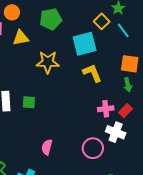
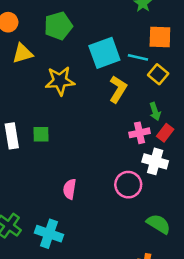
yellow square: (102, 21) -> (158, 74), moved
cyan line: (123, 30) -> (138, 57), moved, turned -35
orange square: (130, 64) -> (160, 37), moved
yellow L-shape: (92, 73) -> (118, 89), turned 60
green arrow: (128, 85) -> (155, 111), moved

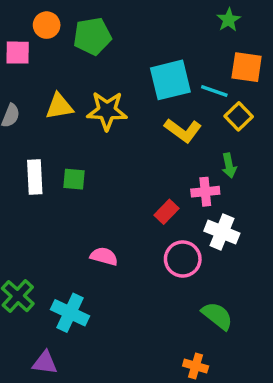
green pentagon: (58, 26) -> (92, 36), moved
yellow triangle: (23, 53) -> (59, 106), moved
yellow L-shape: (118, 89) -> (183, 130), turned 88
red rectangle: (165, 133) -> (166, 212), moved
pink semicircle: (70, 189) -> (104, 256), turned 90

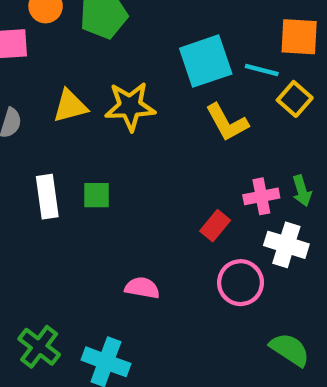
yellow L-shape: (183, 130) -> (227, 122), turned 30
green arrow: (229, 166) -> (302, 191), moved

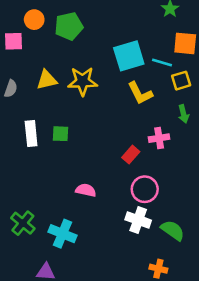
yellow square: (295, 99) -> (181, 81), turned 30
green arrow: (302, 191) -> (184, 114), moved
white cross: (286, 245) -> (138, 220), moved

